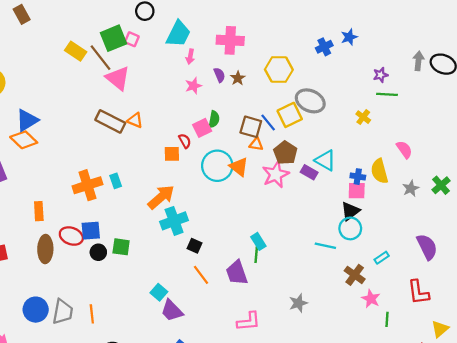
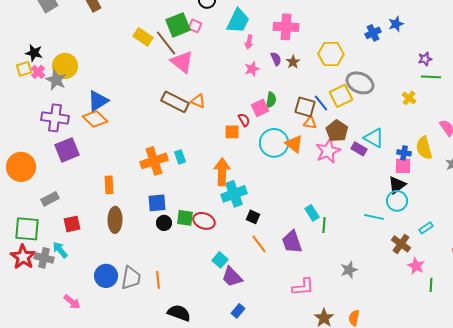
orange arrow: (161, 197) -> (222, 172), turned -48
red ellipse: (71, 236) -> (204, 221), moved
green line: (256, 254) -> (324, 225), moved

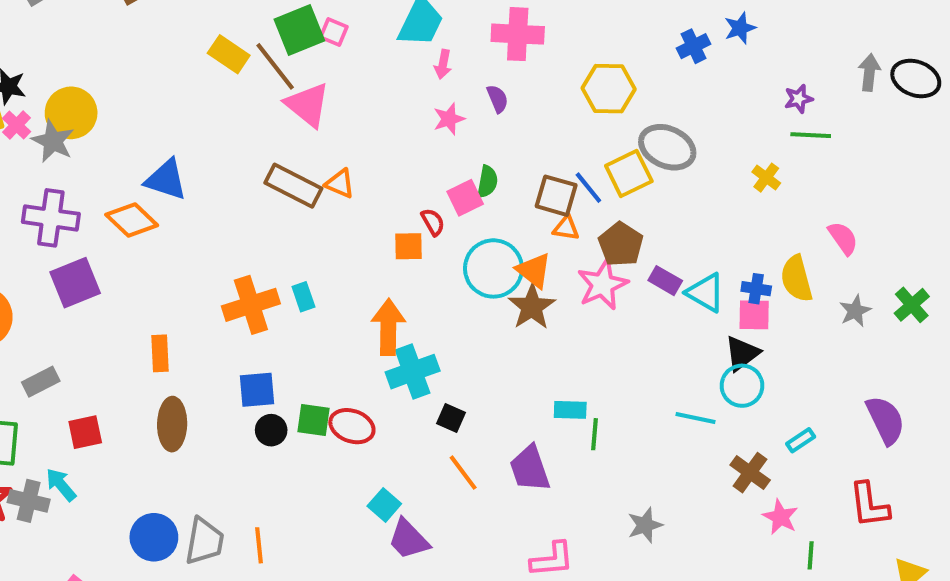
brown star: (293, 62) -> (532, 307), moved, size x1.6
blue triangle: (98, 101) -> (166, 180), moved, turned 50
cyan triangle: (374, 138) -> (706, 293), moved
cyan rectangle: (312, 213) -> (570, 410), turned -56

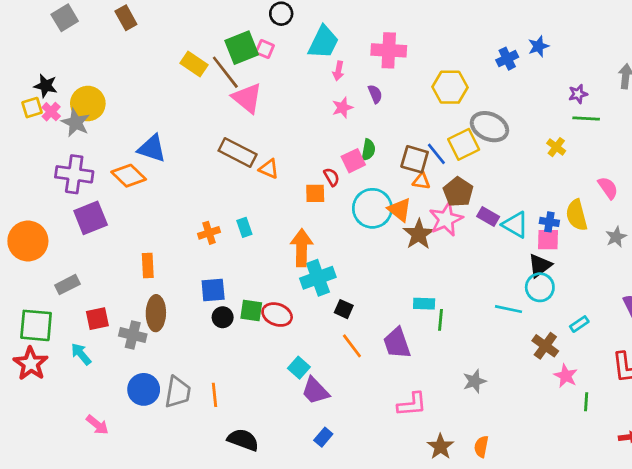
orange triangle: (340, 184) -> (269, 169), moved
orange cross: (251, 305) -> (209, 233), size x0.6
brown star: (532, 307) -> (419, 234), moved
gray cross: (29, 501) -> (133, 335), moved

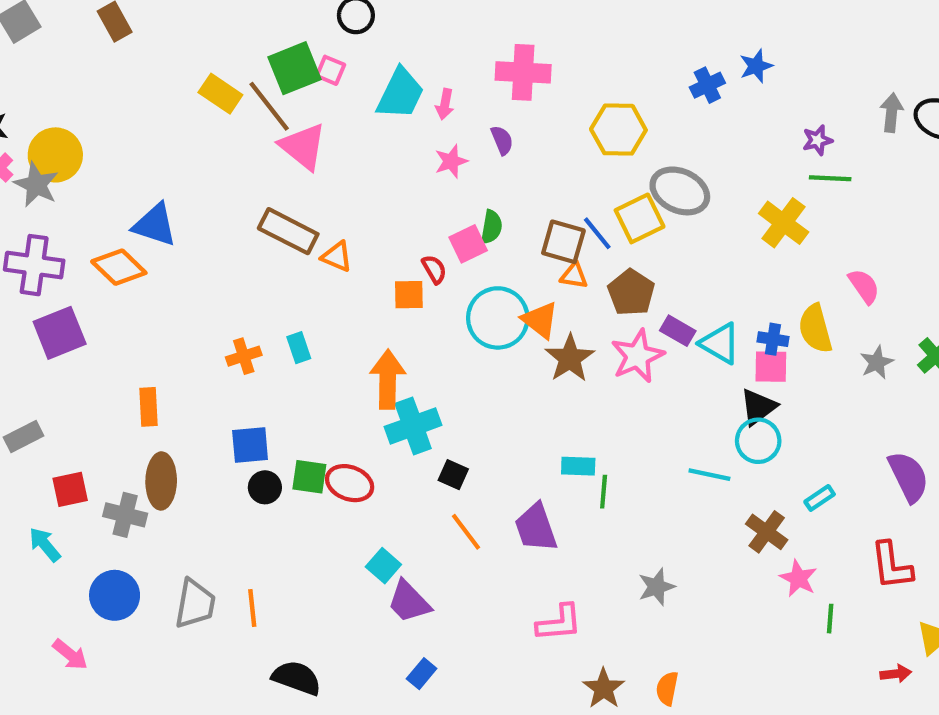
cyan trapezoid: (323, 42) -> (400, 94), moved
yellow cross: (556, 147) -> (784, 223), size x1.6
pink star: (446, 219) -> (637, 356), moved
blue circle: (144, 389) -> (115, 595), moved

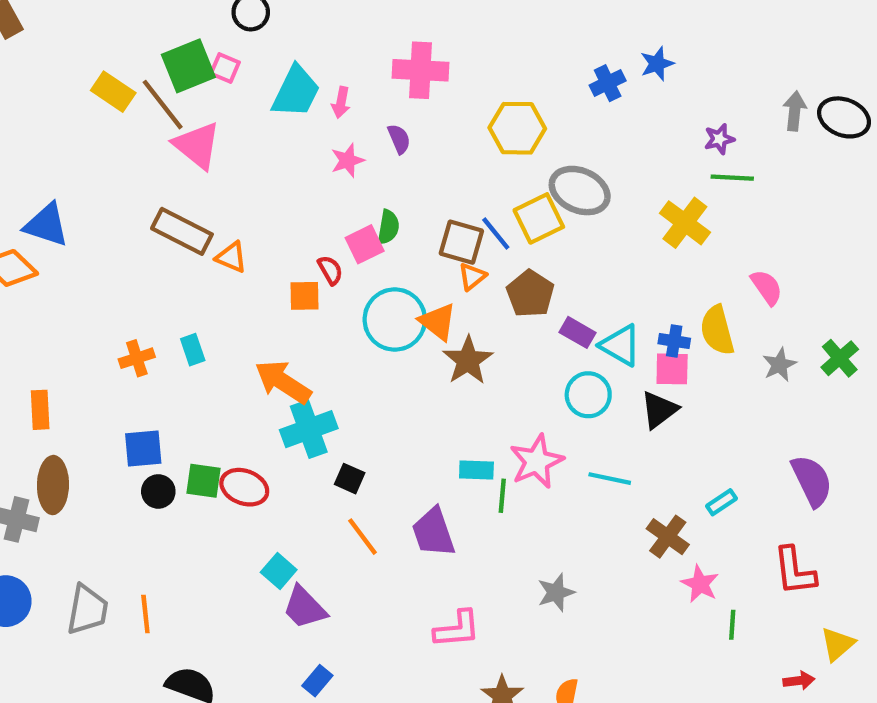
orange triangle: (574, 276) -> (472, 277), turned -48
pink star: (637, 356) -> (537, 461), moved
orange arrow: (388, 379) -> (283, 382), turned -58
cyan circle: (758, 441) -> (588, 395), moved

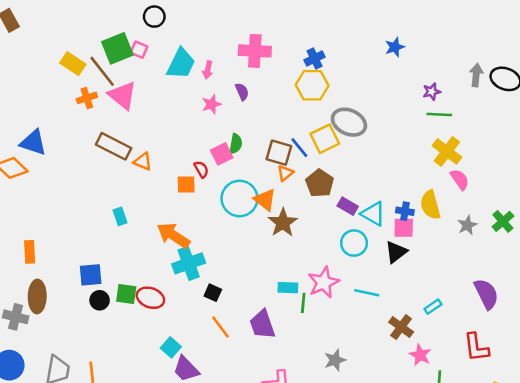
blue cross: (608, 83) -> (315, 59), moved
yellow cross: (685, 223) -> (447, 151), moved
orange cross: (137, 358) -> (87, 98), moved

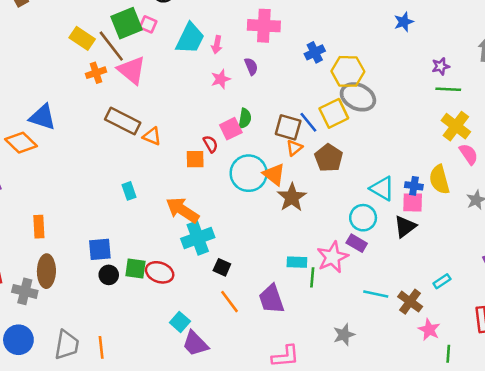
blue cross: (315, 59) -> (315, 52), moved
yellow hexagon: (312, 85) -> (348, 71), moved
purple rectangle: (348, 206) -> (357, 243), moved
cyan line: (367, 293) -> (376, 294), moved

